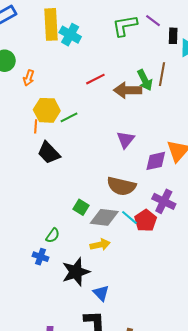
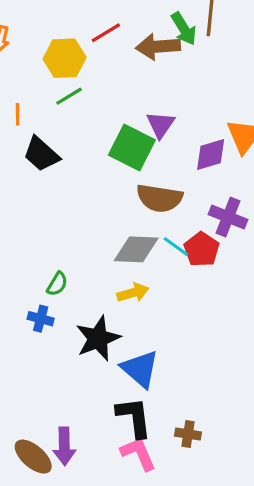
yellow hexagon: (47, 110) -> (65, 58), moved
green square: (81, 207) -> (132, 147), moved, size x1.8
blue triangle: (101, 293) -> (140, 369), size x1.5

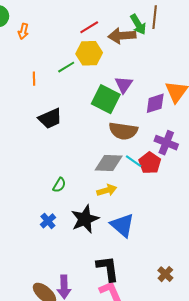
yellow hexagon: (65, 58) -> (89, 53), moved
black trapezoid: (41, 154) -> (50, 118), moved, turned -65
blue cross: (41, 319) -> (48, 221), moved, turned 35
blue triangle: (140, 369) -> (122, 225), moved
brown cross: (188, 434) -> (165, 274), moved, turned 35

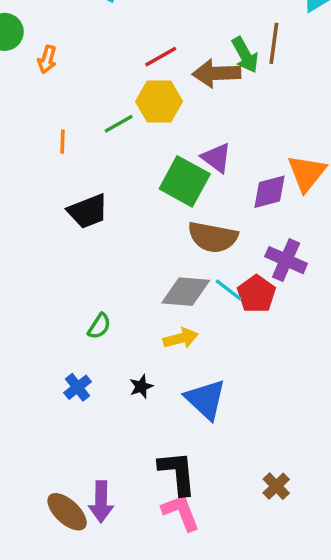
purple triangle: (124, 85) -> (216, 158), turned -30
black star: (85, 219) -> (141, 386), size x0.5

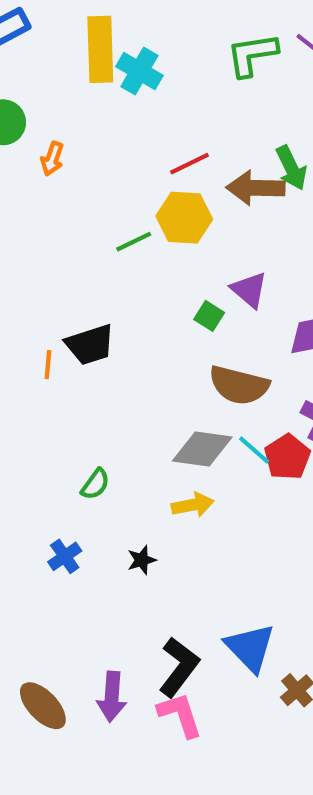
orange line: (62, 142) -> (48, 365), moved
green square: (185, 181) -> (209, 316), size x0.5
blue triangle: (206, 399) -> (250, 648), moved
black L-shape: (177, 473) -> (179, 667), turned 39
purple arrow: (101, 502) -> (112, 697), moved

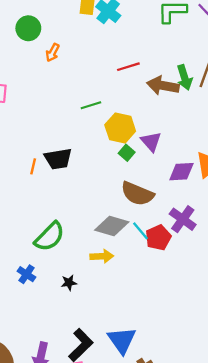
yellow hexagon: (184, 218) -> (120, 128), moved
green semicircle: (95, 484) -> (50, 237), size x1.8
blue cross: (65, 556) -> (27, 274), turned -30

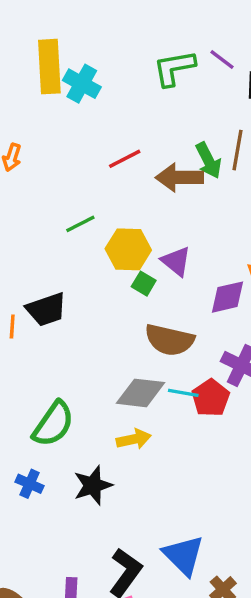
cyan line: (140, 231) -> (183, 393), turned -30
black star: (69, 283) -> (93, 485), size x1.6

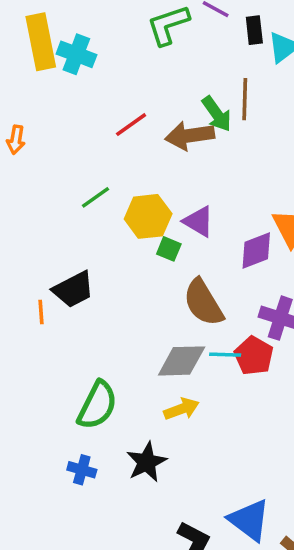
brown semicircle: (169, 340) -> (203, 303), turned 54

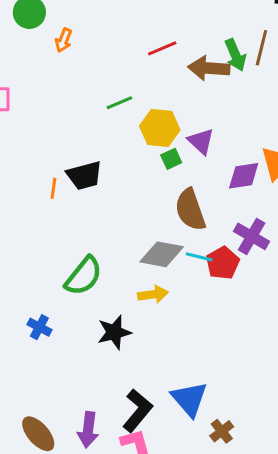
green square: (169, 249) -> (171, 159), turned 30
blue cross: (82, 470) -> (39, 327), moved

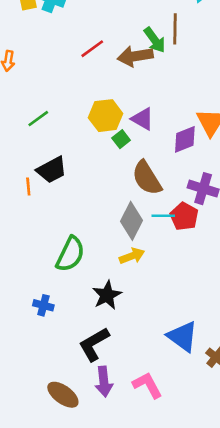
green line: (119, 103) -> (38, 119), moved
gray diamond: (162, 254) -> (131, 221), turned -60
black L-shape: (137, 410) -> (94, 344), moved, turned -147

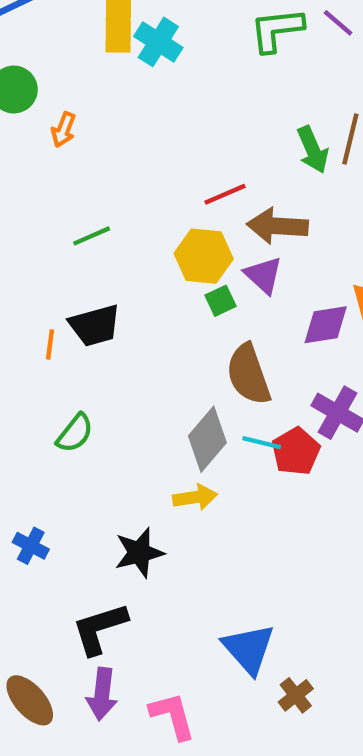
red line: (92, 49) -> (225, 194), moved
brown arrow: (135, 56) -> (277, 226), moved
green semicircle: (70, 254) -> (75, 433), moved, size x0.7

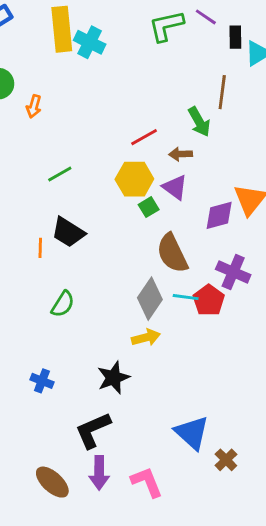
green arrow: (313, 150) -> (199, 122), moved
brown arrow: (277, 226) -> (181, 154), size x0.6
black trapezoid: (95, 325) -> (68, 232), turned 54

